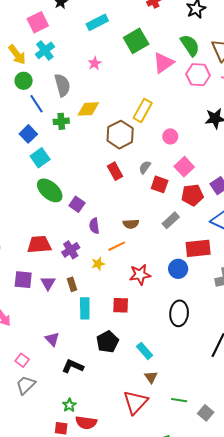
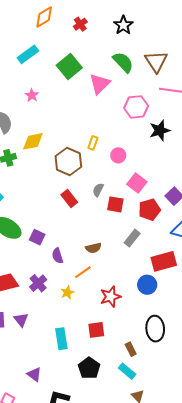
pink hexagon: (198, 75) -> (136, 107), moved
yellow rectangle: (143, 110) -> (93, 143), moved, size x0.6
brown rectangle: (72, 284) -> (131, 349), moved

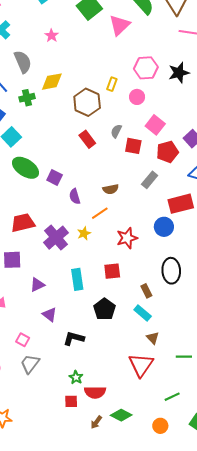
pink hexagon: (136, 107) -> (146, 68), moved
purple cross: (38, 283) -> (56, 238), moved, size x1.4
purple triangle: (21, 320) -> (37, 285), moved, turned 42

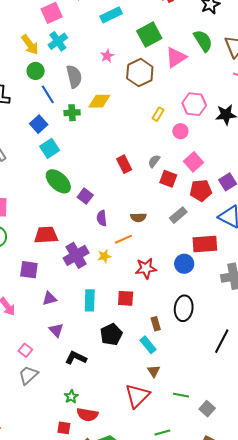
brown hexagon: (87, 102) -> (140, 73), moved
red square: (71, 401) -> (64, 428), moved

